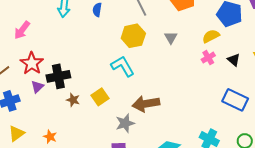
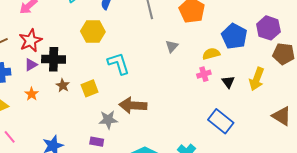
yellow hexagon: (133, 36) -> (93, 31), moved
orange star: (50, 137) -> (32, 94), moved

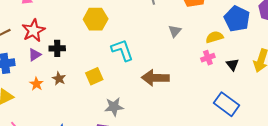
black cross: (54, 59) -> (57, 48), size x0.7
brown star: (63, 85) -> (59, 79), moved
brown arrow: (133, 105) -> (155, 78), moved

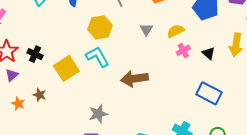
yellow hexagon: (96, 19) -> (100, 27), moved
yellow semicircle: (214, 37) -> (176, 31), moved
black cross: (57, 48) -> (35, 54), moved, turned 35
yellow square: (94, 76) -> (66, 68), moved, size x1.4

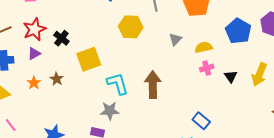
cyan L-shape: (97, 57) -> (118, 84), moved
brown arrow: (134, 79) -> (153, 85), turned 84
blue rectangle: (209, 93) -> (201, 121), moved, size x0.7

